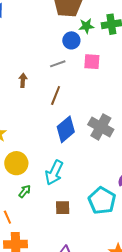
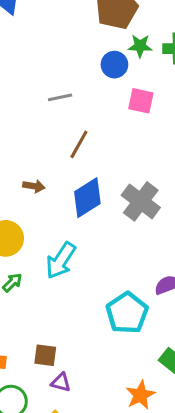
gray line: (58, 64) -> (60, 97), moved
brown arrow: (23, 80) -> (34, 186), moved, turned 88
brown square: (63, 208) -> (45, 355), moved

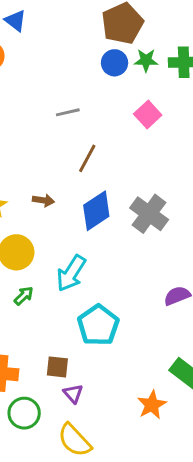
blue circle: (114, 65) -> (115, 63), moved
pink square: (141, 101) -> (148, 114), turned 36
cyan pentagon: (127, 313) -> (98, 325), moved
purple triangle: (61, 382) -> (73, 394), turned 35

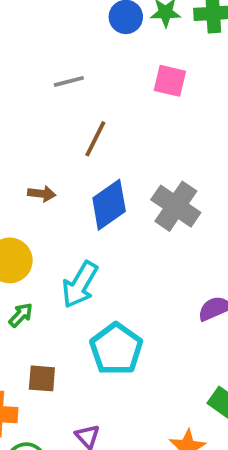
pink square: (148, 114) -> (170, 81), turned -32
brown square: (57, 367) -> (42, 378), moved

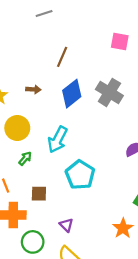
gray line: (69, 81) -> (44, 14), moved
pink square: (170, 81) -> (120, 42), moved

